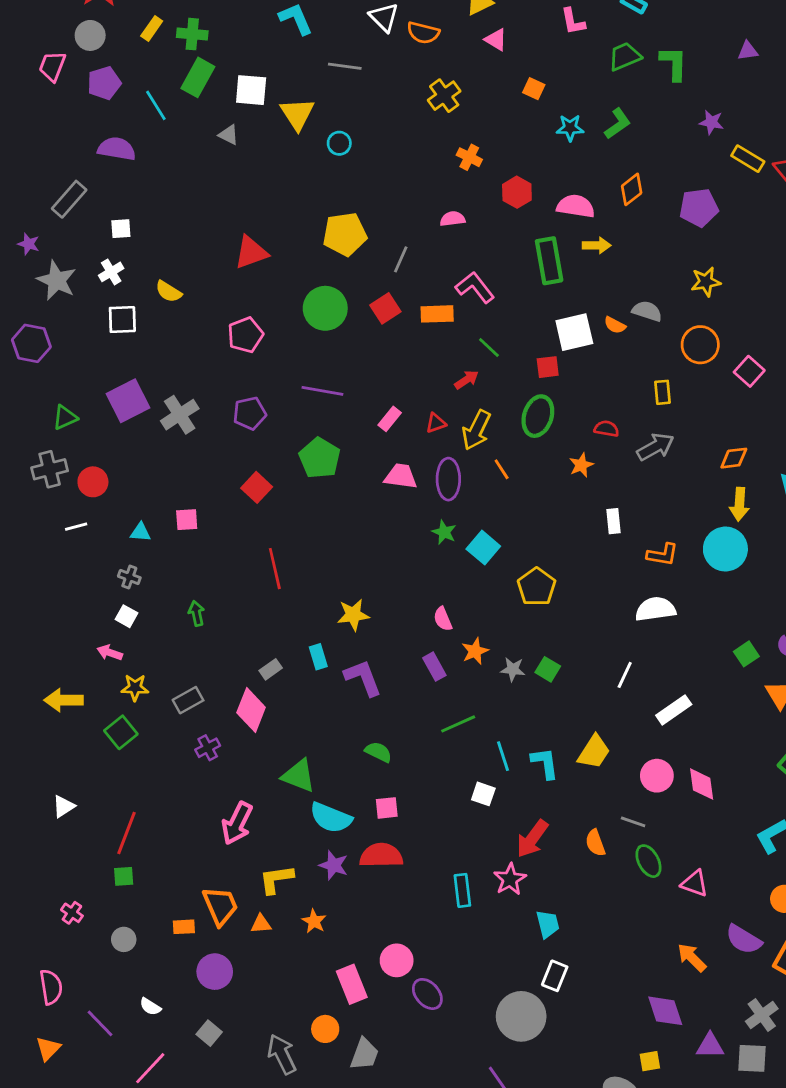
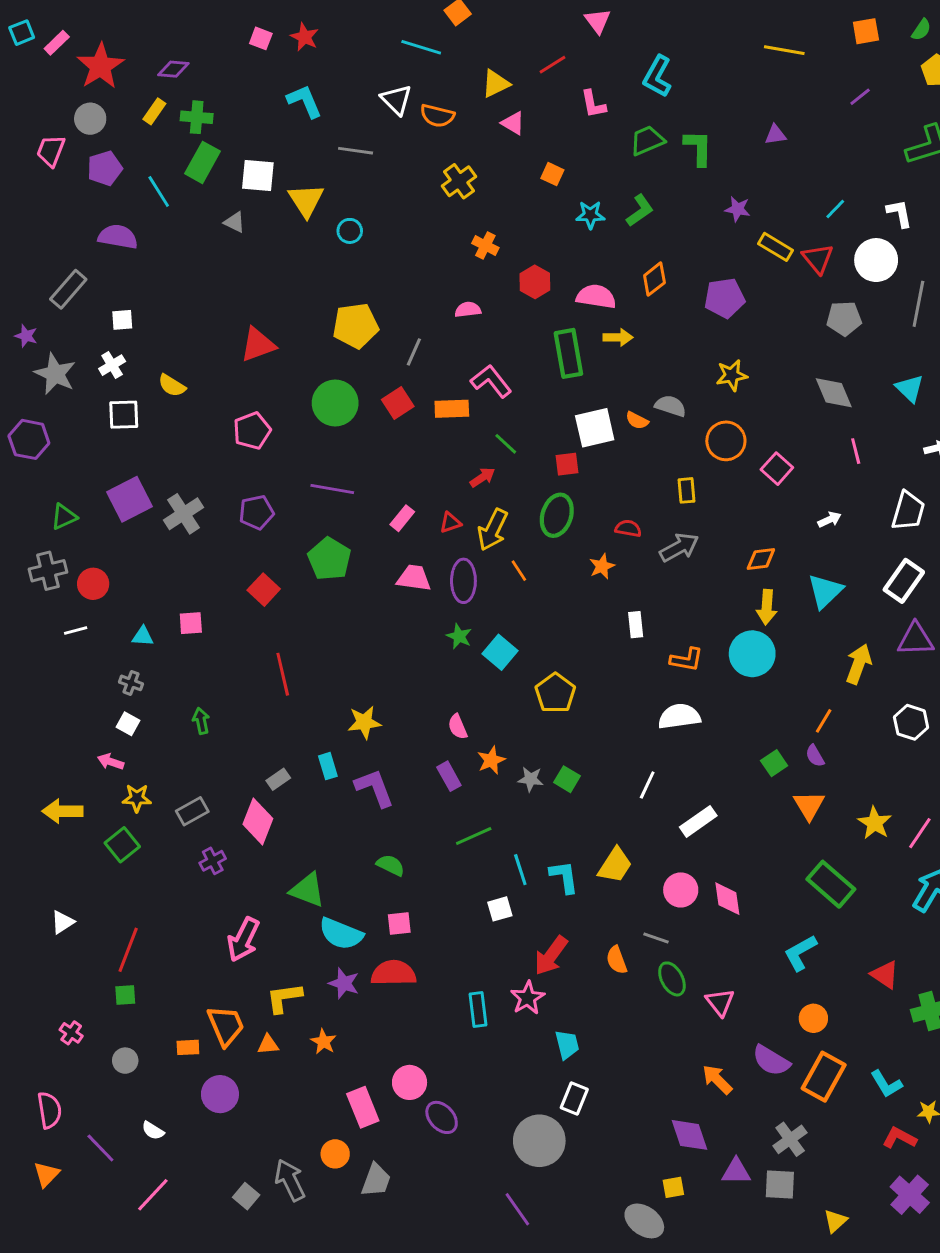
white square: (483, 794) -> (500, 909), turned -35
pink triangle: (695, 883) -> (720, 1002), turned 32
gray square: (209, 1033) -> (246, 1196), moved

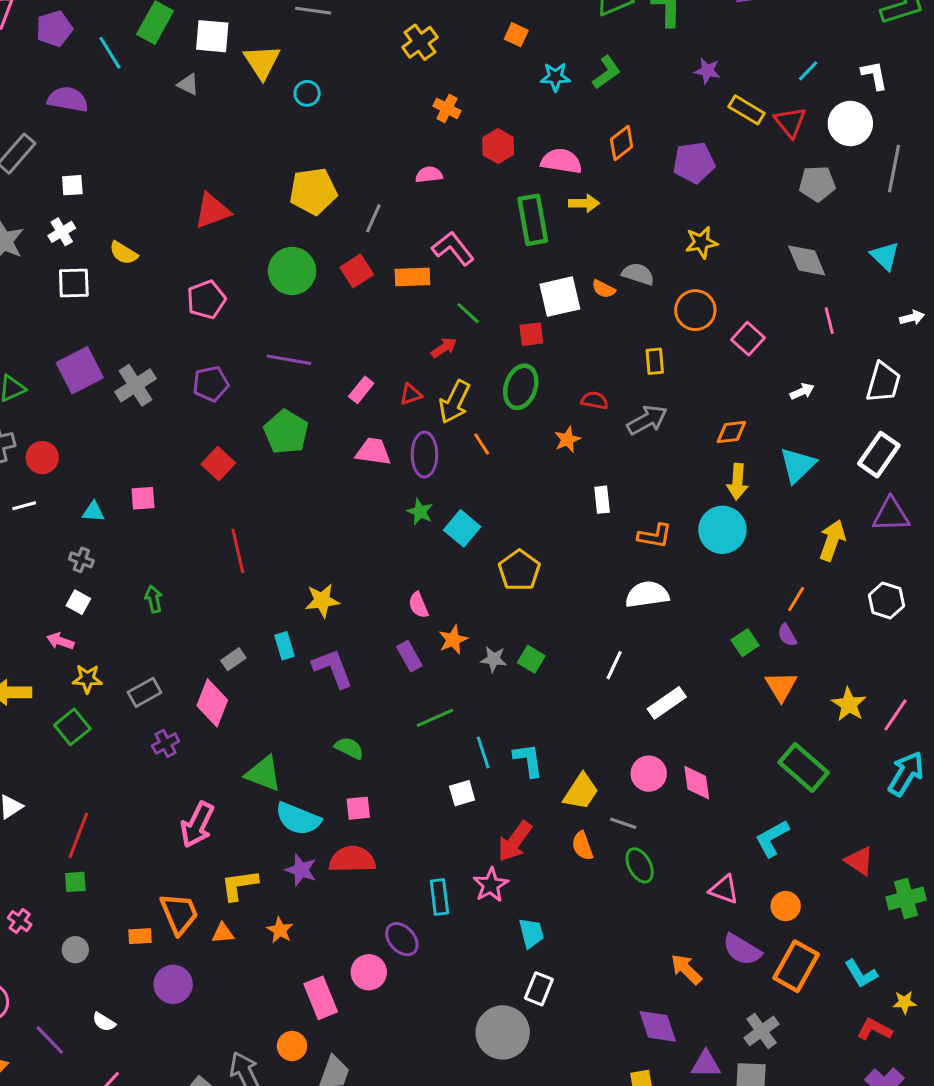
yellow trapezoid: (615, 865) -> (581, 792), moved
pink triangle: (720, 1002) -> (724, 889), moved, turned -32
purple ellipse: (442, 1117) -> (402, 939), moved

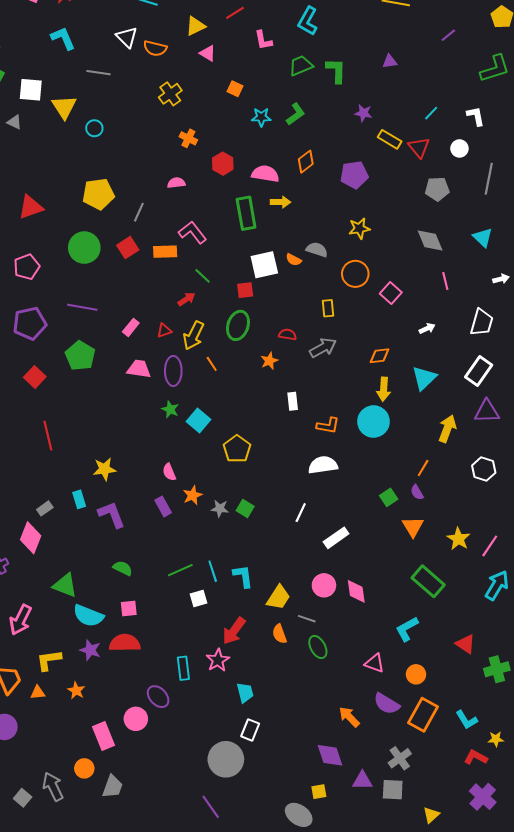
white circle: (850, 123) -> (459, 148), size x0.6
purple pentagon: (211, 384) -> (30, 323), size x1.4
green line: (435, 718) -> (180, 570), moved

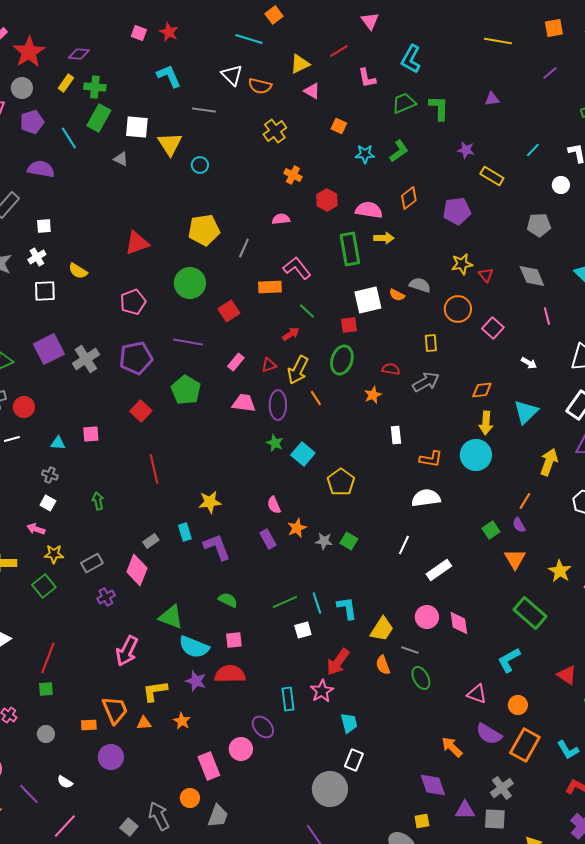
red triangle: (419, 147) -> (486, 275), moved, size x0.7
red square: (128, 248) -> (229, 311), moved
white arrow: (427, 328) -> (529, 363), turned 56

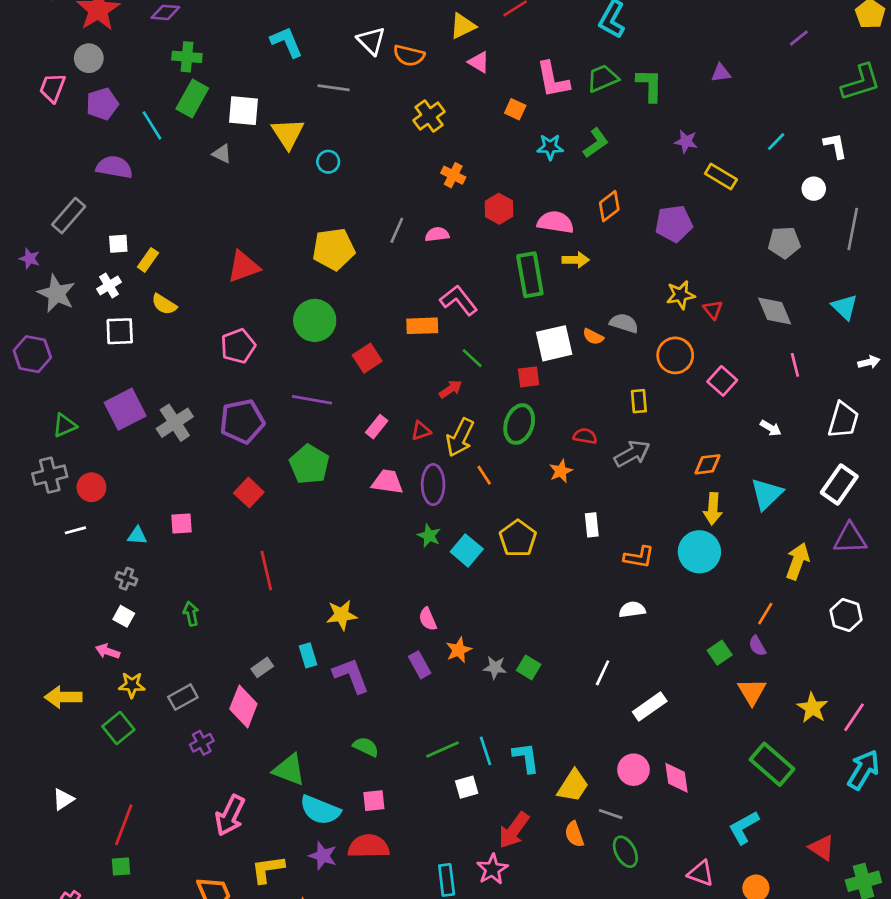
pink L-shape: (367, 78) -> (553, 80), moved, size x1.4
yellow rectangle: (66, 83) -> (148, 260), moved
gray line: (244, 248) -> (397, 230), moved
yellow pentagon: (341, 482) -> (518, 538), moved
white semicircle: (426, 498) -> (632, 610), size x0.7

